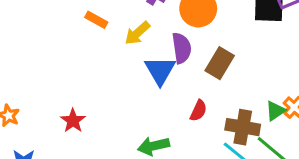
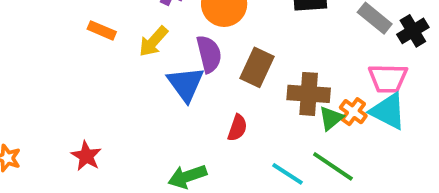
brown cross: (243, 127) -> (309, 94), moved

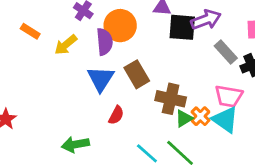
purple semicircle: (209, 54) -> (104, 42), moved
brown rectangle: (257, 67) -> (137, 74), turned -64
blue triangle: (186, 84) -> (101, 79), moved

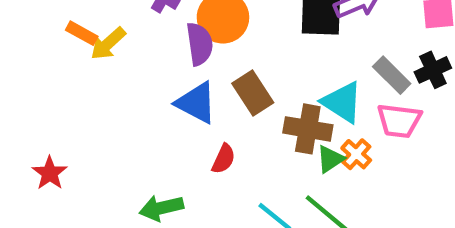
yellow arrow: (66, 45) -> (108, 44), moved
gray rectangle: (226, 52) -> (392, 75), moved
blue triangle: (101, 79) -> (196, 103), turned -32
cyan triangle: (225, 120) -> (342, 102), moved

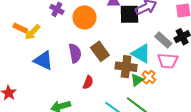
purple semicircle: (200, 44) -> (75, 53), moved
blue triangle: (196, 103) -> (43, 60), moved

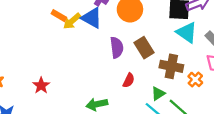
cyan triangle: (141, 54) -> (187, 32), moved
blue triangle: (43, 60) -> (92, 18), moved
green triangle: (137, 80) -> (158, 94), moved

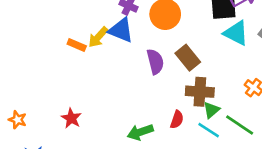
orange rectangle: (59, 16) -> (77, 45), moved
brown cross: (171, 66) -> (200, 92), moved
red semicircle: (129, 80) -> (177, 120), moved

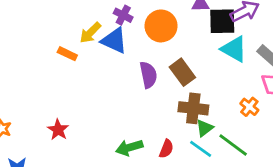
yellow arrow: (98, 37) -> (90, 33), moved
red semicircle: (177, 120) -> (166, 149), moved

